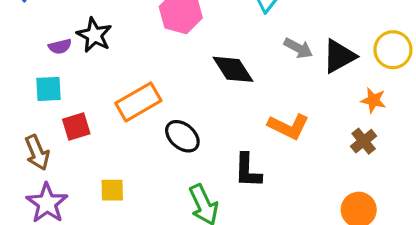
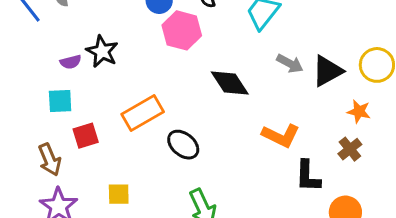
black L-shape: (248, 171) -> (308, 176), moved

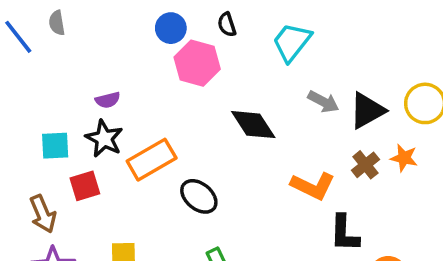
black star: (102, 51) -> (104, 139), moved
purple semicircle: (71, 62) -> (108, 100), moved
brown cross: (350, 149) -> (365, 165), moved

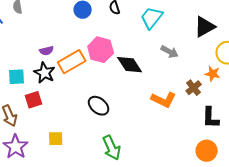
pink hexagon: (197, 63) -> (101, 50), moved
black triangle: (367, 110) -> (205, 27), moved
orange star: (404, 158) -> (213, 74), moved
orange rectangle: (152, 160) -> (72, 62), moved
black L-shape: (344, 233) -> (211, 118), moved

